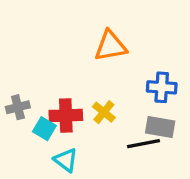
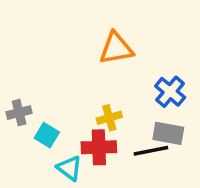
blue cross: (162, 87) -> (170, 92), turned 36
yellow cross: (104, 112) -> (109, 118), turned 35
red cross: (66, 115) -> (99, 147), moved

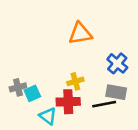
gray cross: (19, 113) -> (18, 87), moved
cyan square: (47, 135) -> (32, 93), turned 35

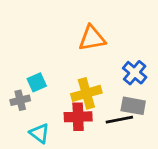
yellow cross: (75, 81) -> (86, 93), size x1.5
cyan square: (32, 93) -> (37, 82), moved
cyan triangle: (48, 116) -> (40, 133), moved

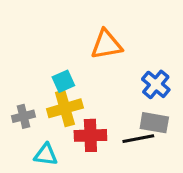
cyan square: (37, 82) -> (63, 81), moved
yellow cross: (86, 93) -> (65, 108), moved
cyan triangle: (40, 133) -> (46, 155), turned -30

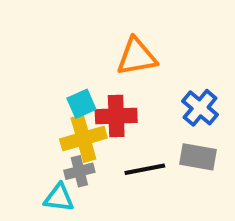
gray cross: (23, 116) -> (79, 171), moved
red cross: (90, 135) -> (116, 116), moved
black line: (138, 139) -> (145, 169), moved

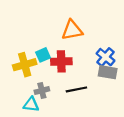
yellow cross: (83, 138) -> (25, 65), moved
gray rectangle: (198, 157) -> (108, 72), moved

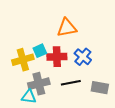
blue cross: (105, 57) -> (83, 57), moved
gray rectangle: (108, 72) -> (100, 88), moved
gray cross: (42, 91) -> (39, 84), size x1.5

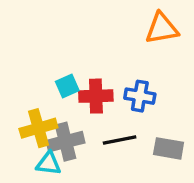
orange triangle: (67, 28) -> (162, 28), moved
blue cross: (83, 57) -> (140, 96), turned -30
yellow cross: (23, 60) -> (38, 128), moved

